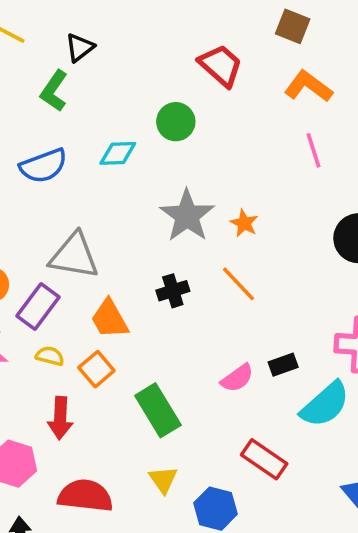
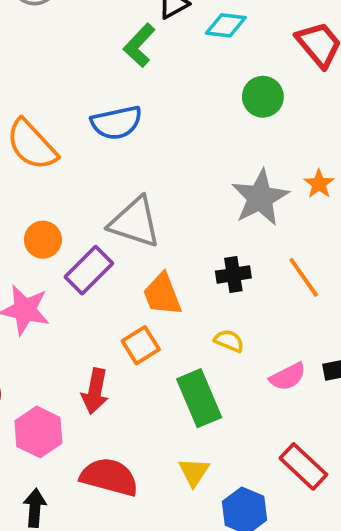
cyan diamond: (118, 153) -> (226, 25), moved
orange star: (244, 223) -> (319, 184), moved
yellow semicircle: (50, 356) -> (229, 341), moved

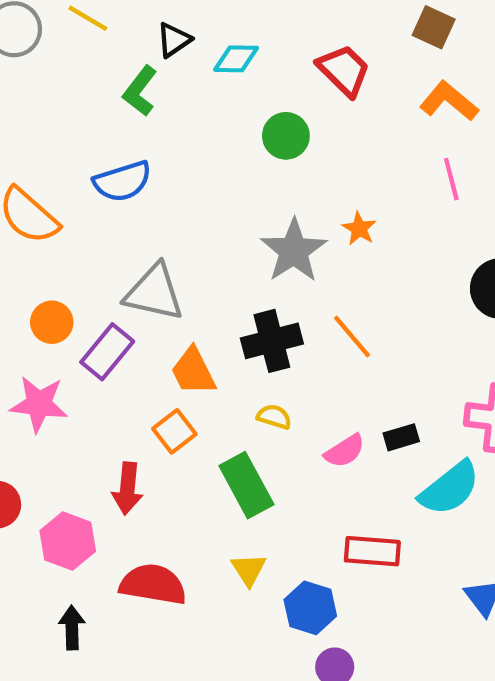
black cross: (233, 275) -> (272, 341), size x1.5
red rectangle: (303, 466) -> (372, 551), turned -33

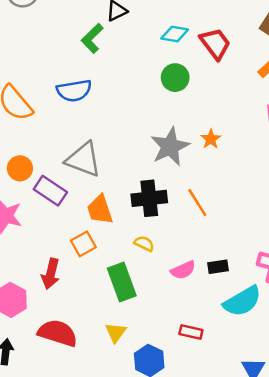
cyan diamond: (236, 59) -> (175, 34), moved
purple rectangle: (107, 352) -> (50, 191), turned 76
red rectangle: (372, 551) -> (191, 332), size x0.7

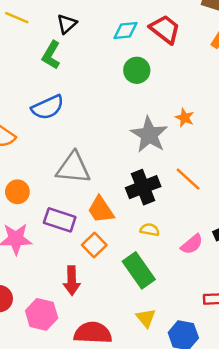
purple rectangle: (50, 191) -> (60, 220), moved

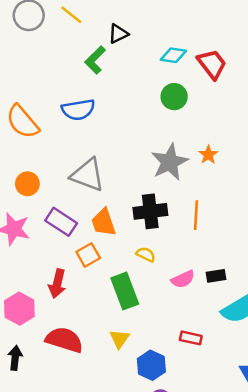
orange line: (188, 179) -> (196, 215), turned 36

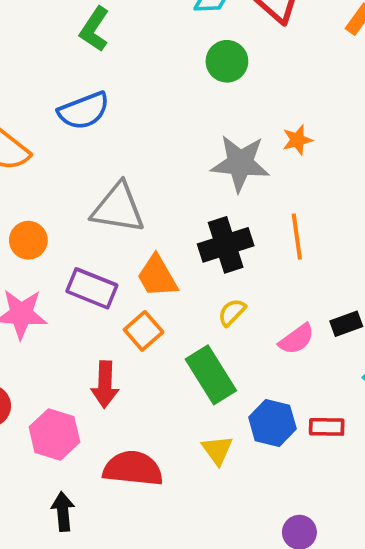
orange star: (208, 155) -> (297, 140), turned 30
gray star: (170, 162) -> (240, 163), turned -30
yellow semicircle: (146, 254) -> (232, 312), turned -60
blue hexagon: (151, 365) -> (272, 423), moved

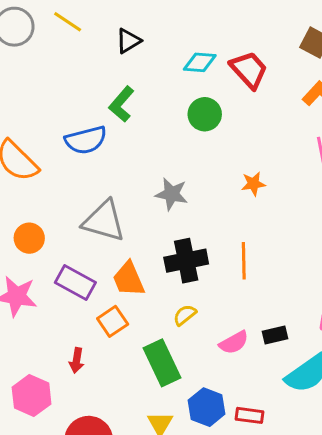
green L-shape: (94, 29) -> (121, 104), moved
gray star: (240, 163) -> (172, 194), moved, size x0.7
red arrow: (105, 384) -> (77, 360), size x0.7

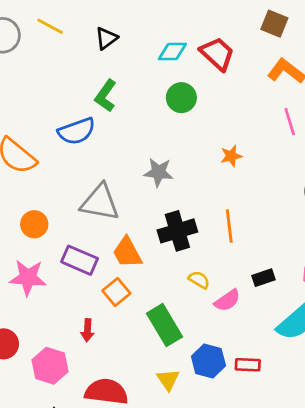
yellow semicircle: (185, 315) -> (199, 280), moved, turned 75
black rectangle: (275, 335) -> (264, 278), moved

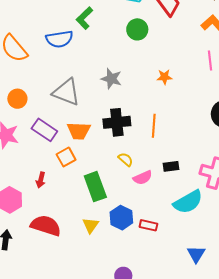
orange trapezoid: (127, 253) -> (79, 131), turned -70

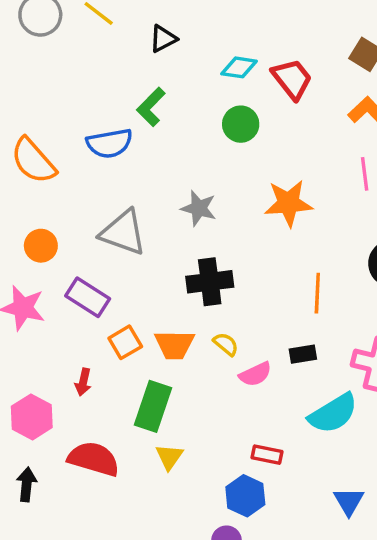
orange star: (164, 77) -> (288, 203), size x1.8
orange line: (154, 126) -> (317, 293), moved
orange trapezoid: (79, 131) -> (174, 345), moved
green rectangle: (95, 187) -> (153, 406), moved, turned 40
blue hexagon: (121, 218) -> (245, 496), moved

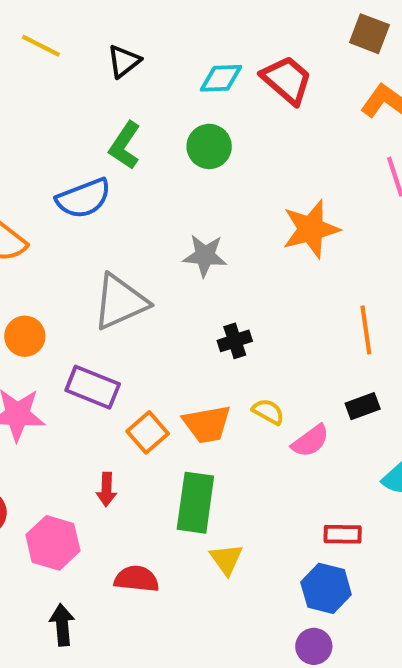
green circle: (241, 124) -> (209, 146), moved
gray triangle: (123, 233) -> (120, 302), turned -33
black cross: (210, 282) -> (235, 341), size x0.6
red semicircle: (94, 459) -> (137, 579), size x0.7

